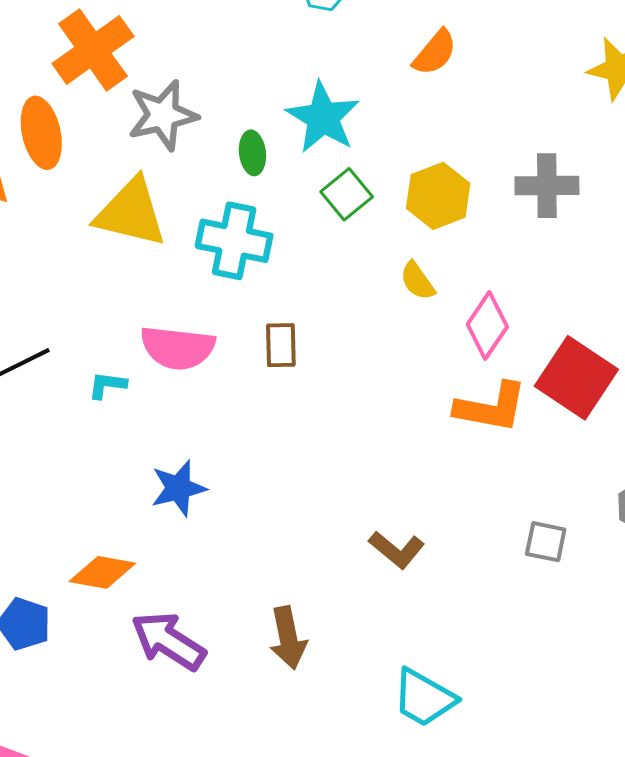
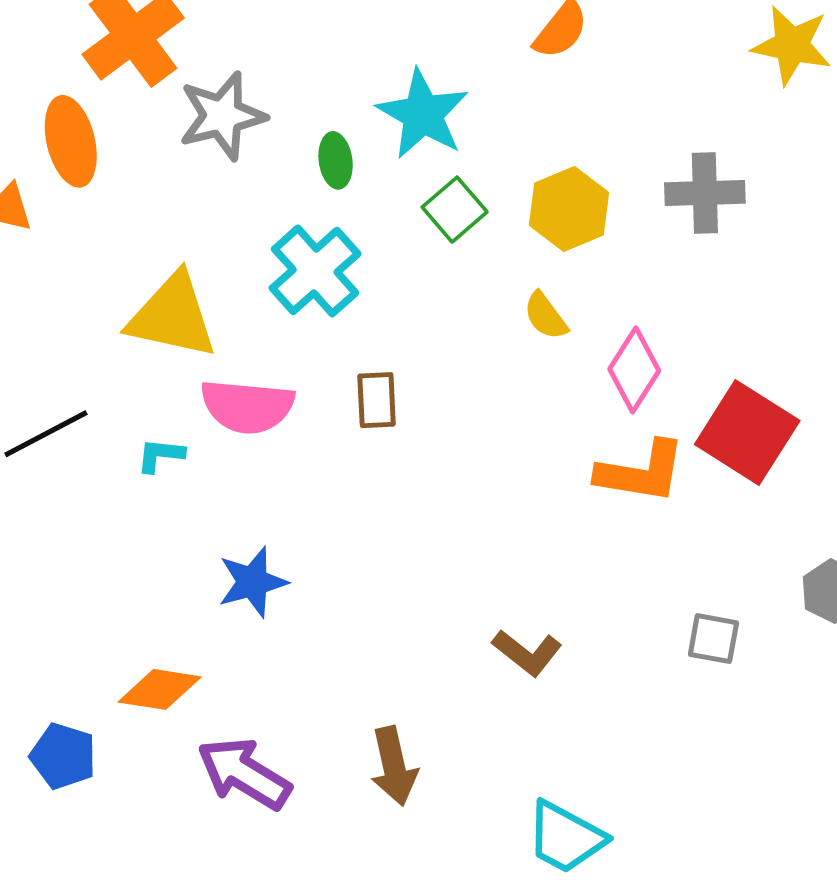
yellow triangle: (131, 213) -> (172, 316), moved
cyan cross: (234, 241) -> (315, 271), turned 38

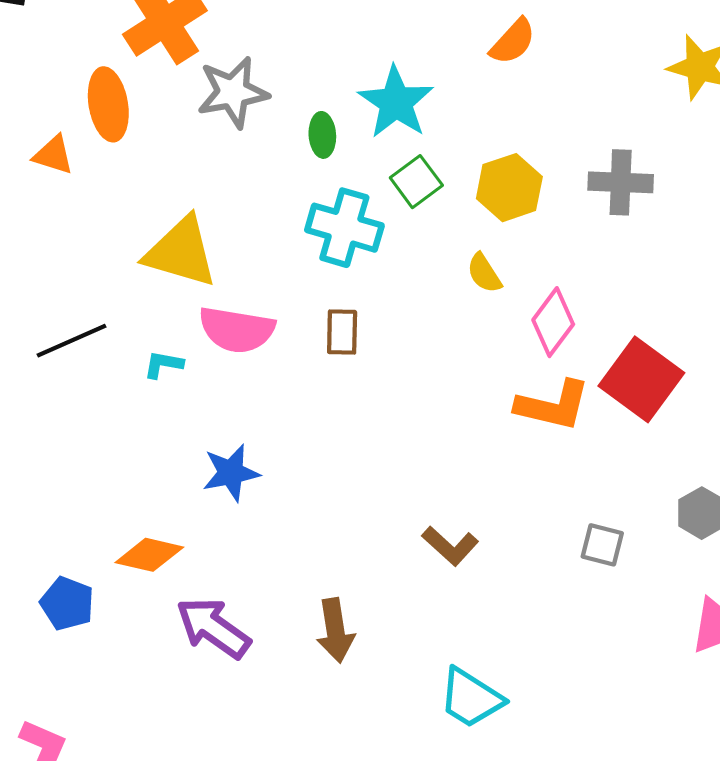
cyan cross: (315, 271) -> (344, 228), moved, turned -36

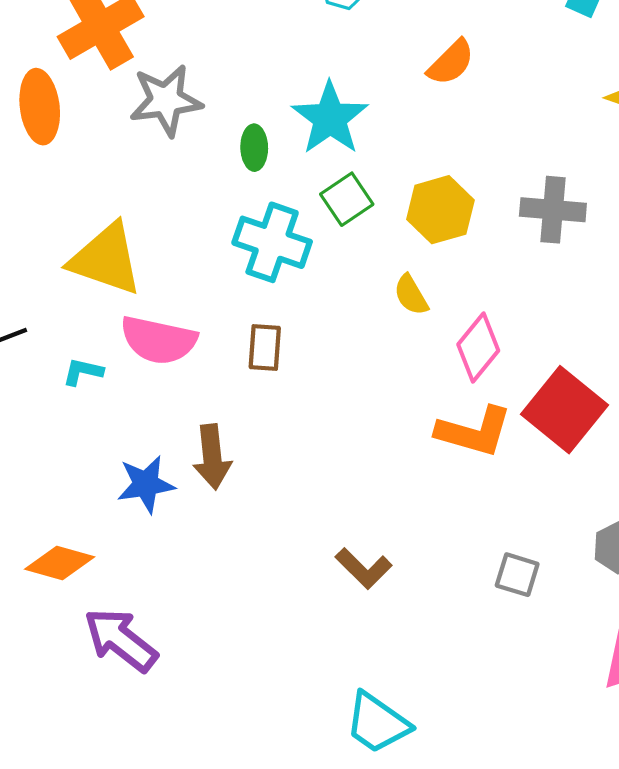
brown arrow: (335, 630) -> (212, 457), moved

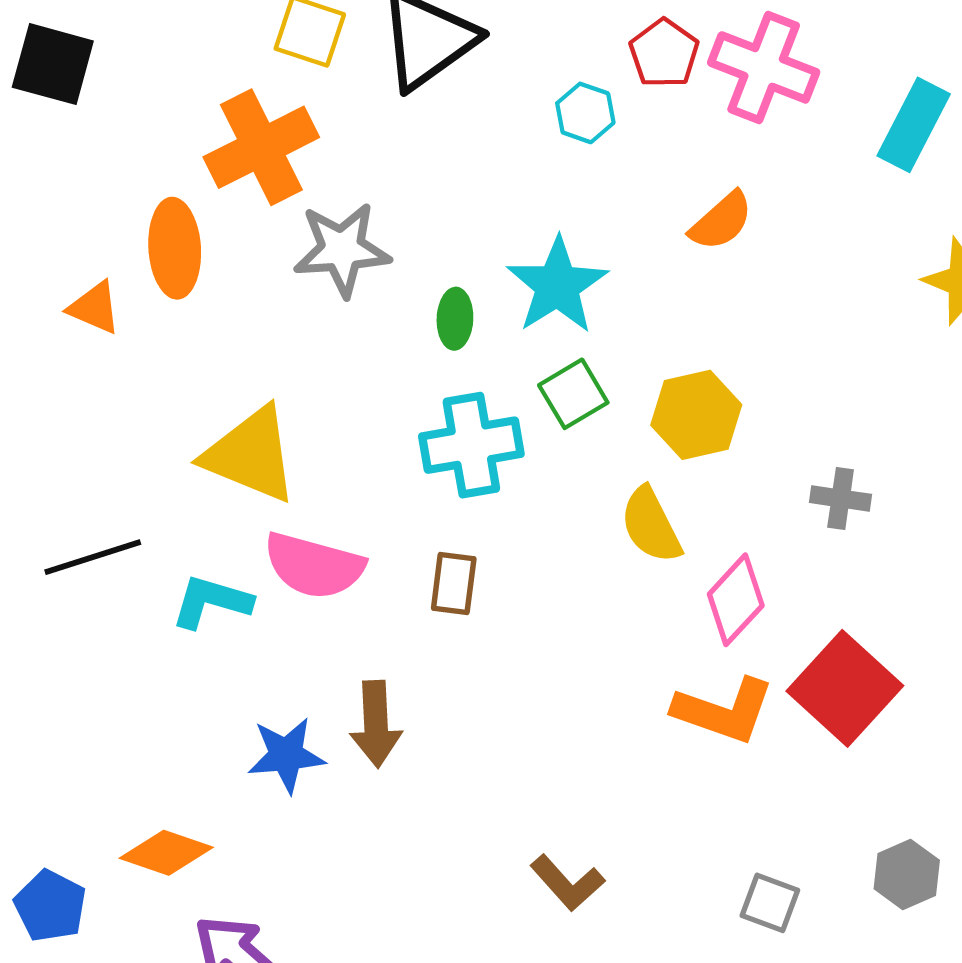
gray cross: (553, 210) -> (841, 498), moved, size x0.7
cyan cross: (272, 242) -> (471, 445), turned -32
yellow semicircle: (411, 295) -> (651, 525), size x1.4
cyan L-shape: (83, 372) -> (211, 602), size x1.5

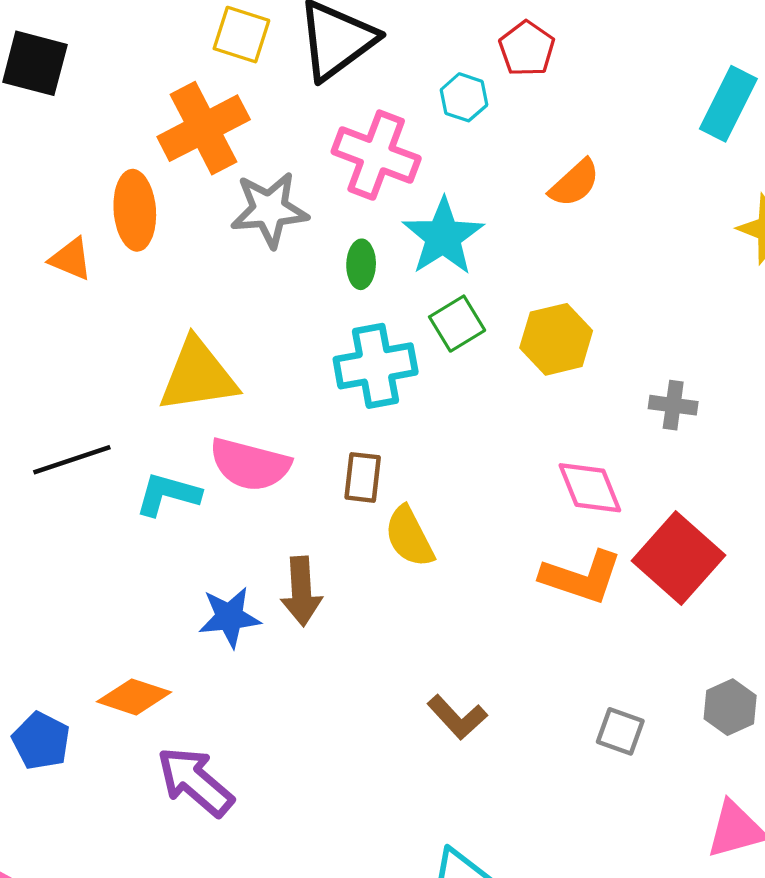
pink cross: (764, 67) -> (376, 155), moved
yellow triangle: (251, 455) -> (198, 376), turned -30
yellow semicircle: (651, 525) -> (409, 537), moved
pink diamond: (736, 600) -> (590, 488), turned -64

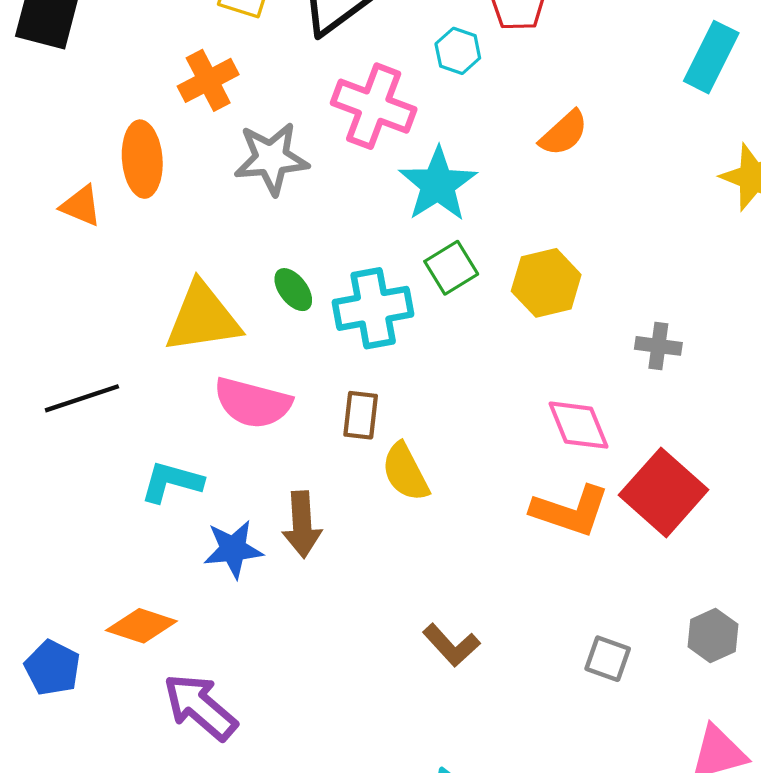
orange cross: (204, 128) -> (208, 80), size x0.7
green ellipse: (361, 264) -> (293, 290), moved, turned -39
cyan L-shape: (168, 494) -> (172, 482), moved

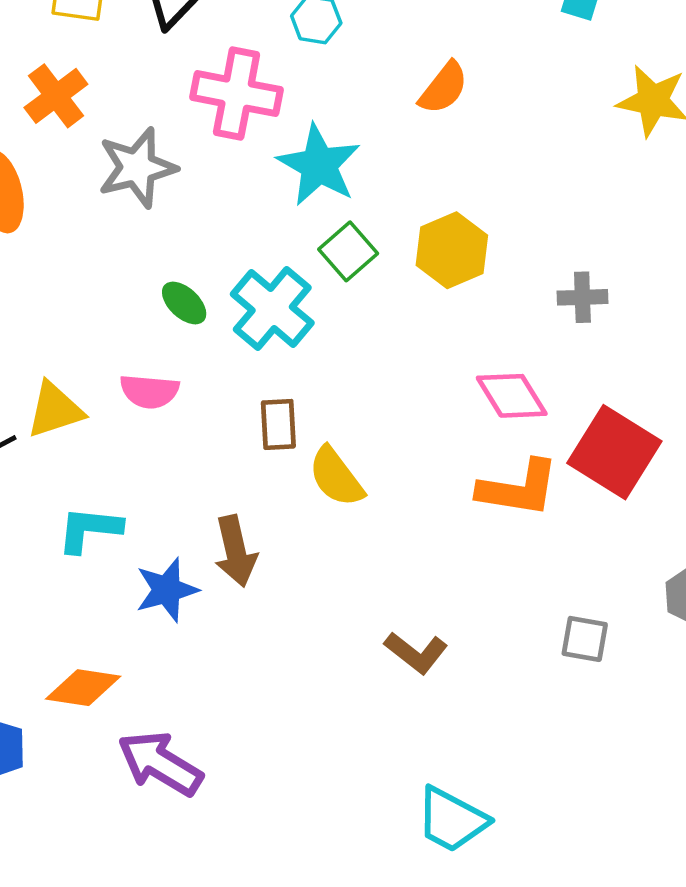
cyan cross: (373, 308) -> (272, 309), turned -30
yellow triangle: (203, 318) -> (55, 410), moved, size x0.7
pink semicircle: (253, 403) -> (149, 391), moved, size x0.7

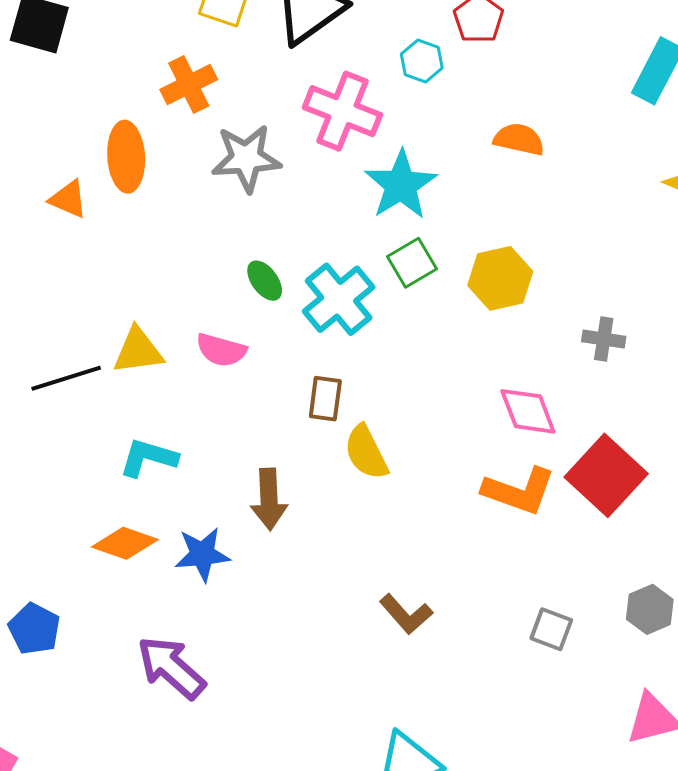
orange semicircle: (444, 88) -> (519, 139), turned -126
blue star: (167, 590) -> (202, 554), moved
orange diamond: (83, 688) -> (125, 543), moved

